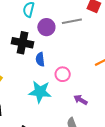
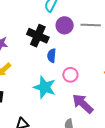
purple arrow: (81, 100) -> (83, 104), size x1.6

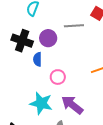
purple circle: (65, 25) -> (48, 38), moved
cyan star: (45, 87) -> (41, 103), moved

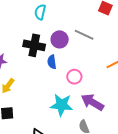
gray line: (74, 26) -> (84, 35), moved, turned 36

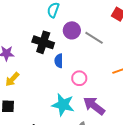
purple circle: (60, 39) -> (72, 30), moved

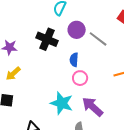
blue semicircle: (59, 61) -> (74, 60), moved

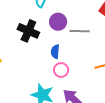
gray line: (98, 39) -> (80, 31), turned -36

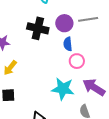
purple circle: (58, 22) -> (64, 23), moved

